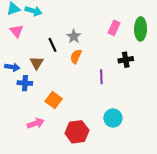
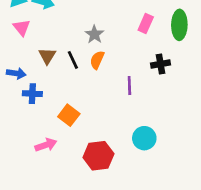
black line: (53, 45) -> (73, 60), moved
brown triangle: (37, 63) -> (47, 56), moved

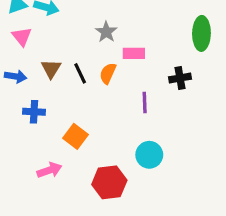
pink rectangle: (146, 24) -> (134, 53), moved, turned 66
gray star: (94, 34) -> (106, 32), moved
blue arrow: (16, 73) -> (16, 76), moved
cyan circle: (144, 138) -> (149, 155), moved

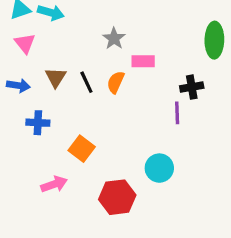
purple line: (145, 103) -> (177, 113), moved

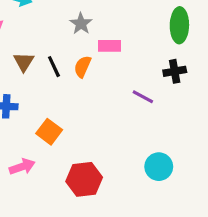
black cross: (192, 87) -> (175, 71), moved
purple line: (177, 113) -> (143, 97), turned -60
cyan circle: (159, 168) -> (159, 167), moved

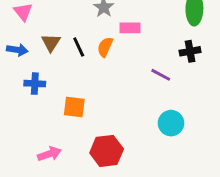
orange square: (49, 132) -> (74, 107), turned -30
pink arrow: (22, 167) -> (49, 154), moved
cyan circle: (159, 167) -> (171, 123), moved

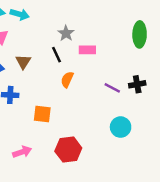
black line: (79, 47) -> (56, 55), moved
orange semicircle: (105, 47) -> (67, 80), moved
black cross: (190, 51) -> (137, 84), moved

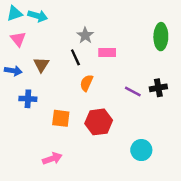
cyan circle: (121, 127) -> (141, 150), moved
red hexagon: (68, 150) -> (99, 122), moved
pink arrow: (22, 152) -> (52, 159), moved

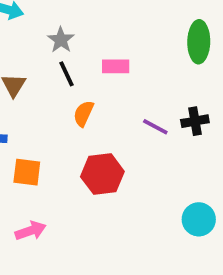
gray star: (85, 35) -> (61, 40), moved
orange square: (61, 118) -> (27, 172), moved
cyan circle: (141, 150) -> (199, 219), moved

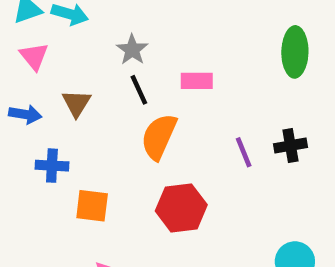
orange semicircle: (84, 114) -> (159, 137), size x1.5
purple line: (155, 127) -> (244, 152), turned 40

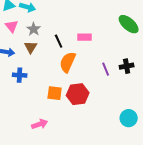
gray star: (132, 50) -> (34, 29), moved
green ellipse: (295, 52) -> (129, 24), turned -50
orange square: (92, 206) -> (55, 93), moved

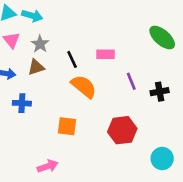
brown triangle: (31, 47) -> (36, 67), turned 40
orange semicircle: (68, 62) -> (84, 86), turned 105
purple line: (106, 69) -> (131, 81), moved
red hexagon: (78, 94) -> (122, 130), moved

